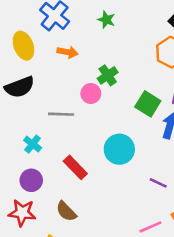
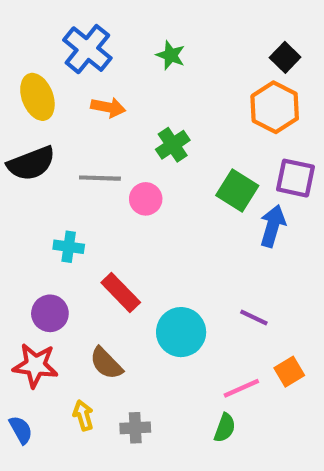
pink circle: (91, 94) -> (146, 199), moved
gray line: (61, 114) -> (100, 178), moved
cyan cross: (33, 144) -> (69, 247), moved, turned -30
cyan circle: (119, 149) -> (181, 332), moved

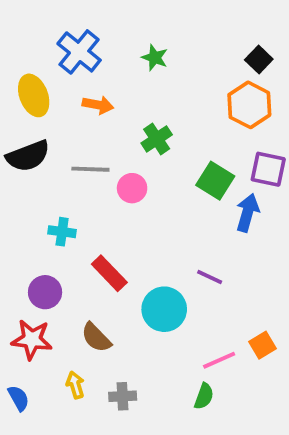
purple line: (254, 317) -> (210, 277), moved

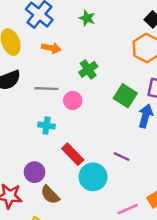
cyan cross: (62, 232) -> (46, 126), moved
red rectangle: (109, 273) -> (73, 154), moved
purple circle: (45, 292) -> (35, 172), moved

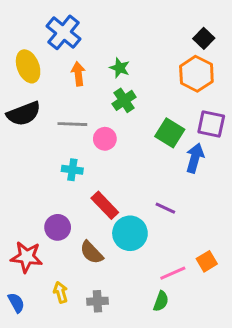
green star: (87, 18) -> (120, 68), moved
orange arrow: (51, 48) -> (78, 74), turned -108
brown semicircle: (50, 195) -> (92, 252), moved

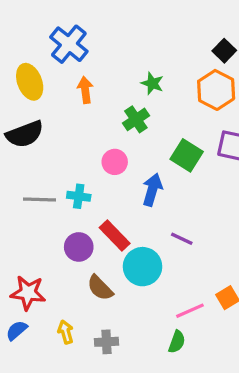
green star: (120, 68) -> (152, 83), moved
gray line: (72, 124) -> (39, 200), moved
blue arrow: (195, 158) -> (152, 190), moved
purple circle: (58, 227) -> (79, 247), moved
blue semicircle: (16, 303) -> (17, 330), moved, turned -102

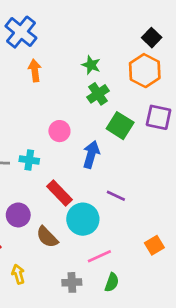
green cross: (136, 119) -> (98, 94), moved
purple circle: (79, 247) -> (18, 215), moved
pink line: (190, 311) -> (99, 256), moved
gray cross: (107, 342) -> (72, 282), moved

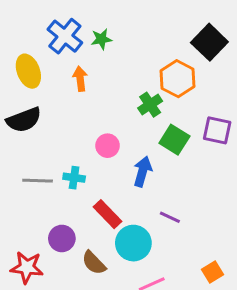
black square: (152, 38) -> (209, 42), size x1.6
green star: (91, 65) -> (101, 39), moved, turned -30
orange hexagon: (145, 71) -> (178, 79), moved

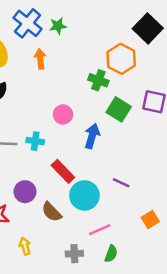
green cross: (150, 105) -> (98, 80), turned -36
purple line: (170, 217) -> (121, 183), moved

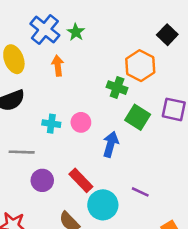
green star: (58, 26) -> (76, 32), turned -30
black square: (148, 28) -> (167, 35), size x0.7
cyan cross: (35, 141) -> (51, 124), moved
purple circle: (25, 192) -> (42, 180), moved

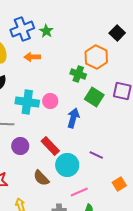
blue cross: (45, 30) -> (22, 29), turned 30
orange arrow: (58, 66) -> (32, 57), turned -84
cyan cross: (51, 124) -> (27, 102), size x1.6

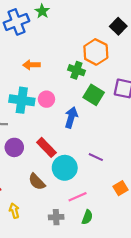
green star: (46, 31) -> (42, 11), moved
orange arrow: (32, 57) -> (31, 65), moved

